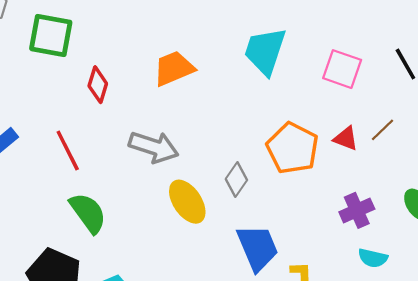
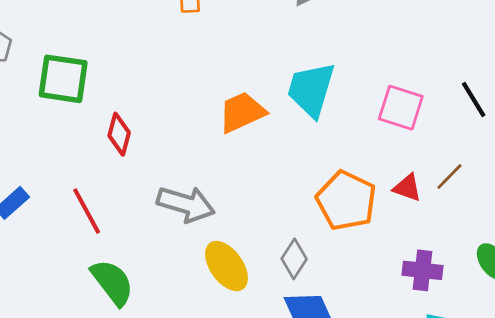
orange trapezoid: (174, 68) -> (242, 112), moved
gray diamond: (236, 180) -> (294, 259), moved
purple cross: (357, 210) -> (423, 270), turned 32

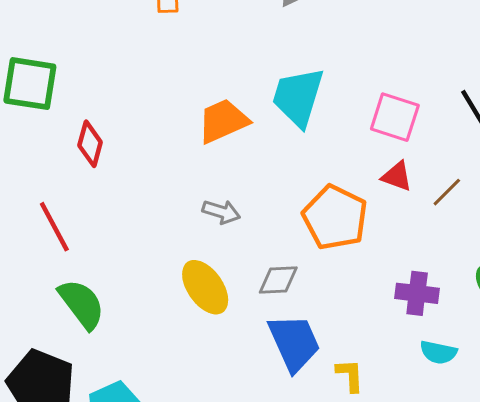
red triangle: (407, 188) -> (397, 176), moved
gray arrow: (186, 204) -> (221, 212), moved, size x0.6
gray diamond: (294, 259) -> (278, 280), turned 54

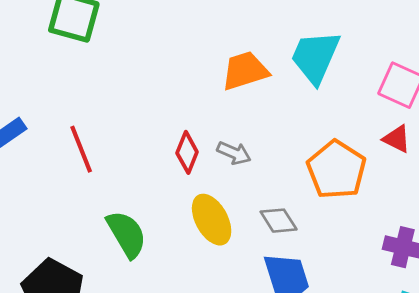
red diamond: (90, 144) -> (187, 152), moved
gray diamond: (278, 280) -> (279, 221), turned 54
green semicircle: (82, 304) -> (127, 234), moved

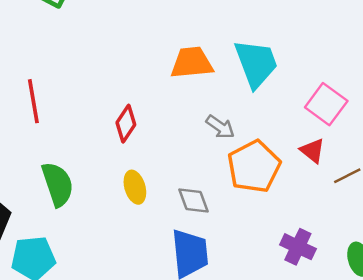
cyan trapezoid: (315, 57) -> (256, 63), turned 124
gray arrow: (234, 153) -> (220, 127), moved
yellow ellipse: (212, 220) -> (135, 187), size x0.7

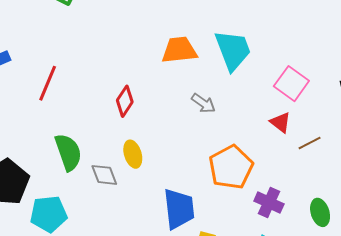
red line: (33, 101) -> (48, 83), turned 33
orange pentagon: (254, 167) -> (231, 167), moved
gray diamond: (194, 200) -> (104, 175), moved

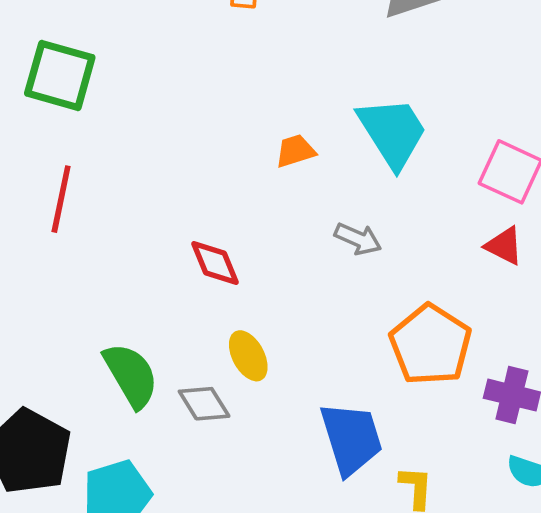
orange trapezoid: (179, 50) -> (295, 151), size x0.6
red line: (48, 83) -> (61, 199), moved
red diamond: (125, 101) -> (215, 263), turned -44

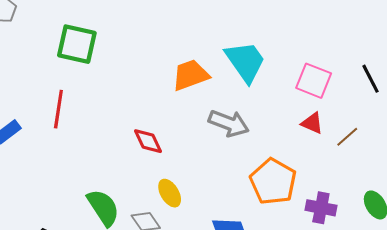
green square: (60, 75) -> (77, 44), moved
orange trapezoid: (295, 151) -> (191, 75), size x1.6
gray arrow: (358, 239) -> (229, 123), size x1.5

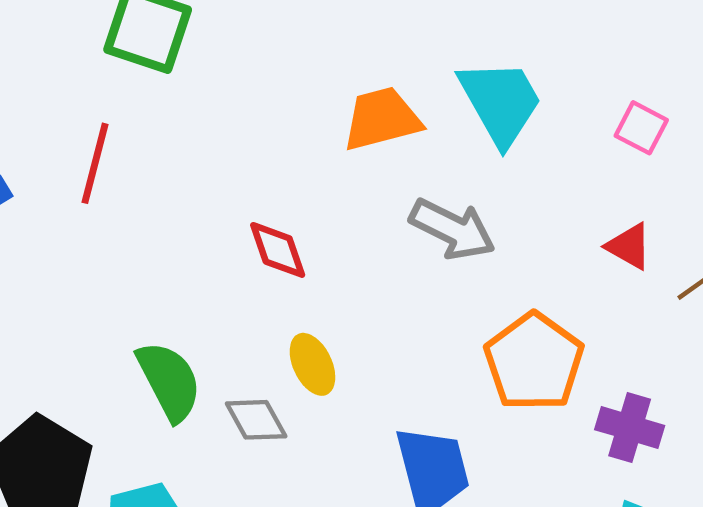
pink square: (314, 81) -> (641, 128), moved, size x0.7

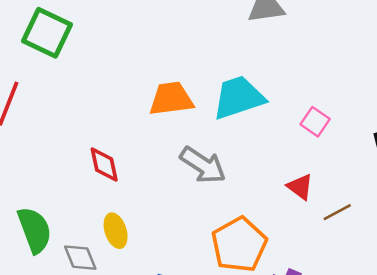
cyan trapezoid: (500, 102) -> (238, 98), turned -86

